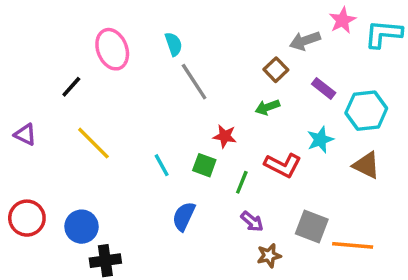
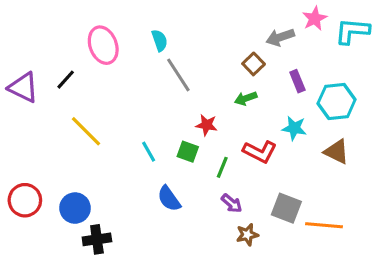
purple rectangle: (324, 88) -> (297, 81), turned 30
purple triangle: (25, 134) -> (23, 87), moved, size x1.5
cyan star: (320, 140) -> (294, 128), turned 30
blue semicircle: (184, 216) -> (169, 199), turned -60

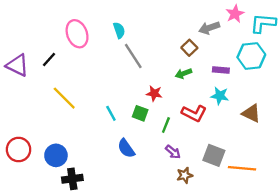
purple rectangle: (297, 81) -> (221, 70), moved, turned -63
cyan hexagon: (337, 102) -> (251, 56), moved

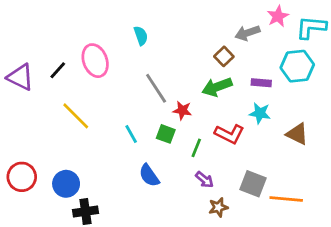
pink ellipse: (77, 34) -> (95, 61), moved
gray line: (133, 56) -> (156, 88), moved
green arrow: (183, 74) -> (217, 87), size x1.5

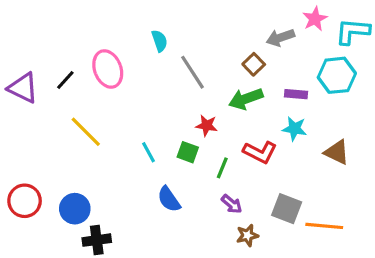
gray line: (156, 88) -> (192, 72), moved

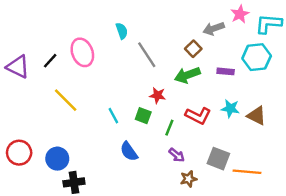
cyan star: (294, 129) -> (230, 108), moved

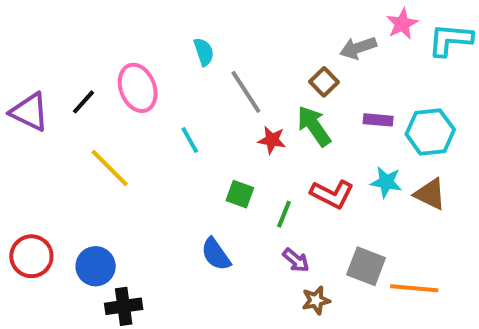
cyan hexagon: (257, 57) -> (430, 132), moved
green arrow: (187, 75) -> (314, 126), turned 75
red star: (158, 95) -> (272, 140), moved
cyan line: (113, 116) -> (190, 140), moved

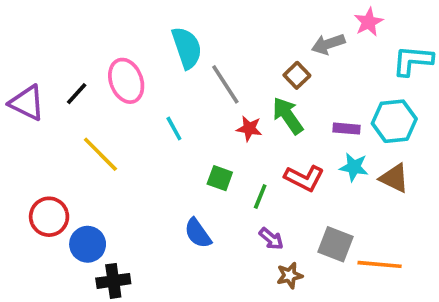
cyan L-shape: (450, 40) -> (413, 61), moved
cyan semicircle: (204, 52) -> (187, 48), size x1.6
purple rectangle: (378, 120) -> (347, 129), moved
red circle: (31, 256) -> (49, 217), moved

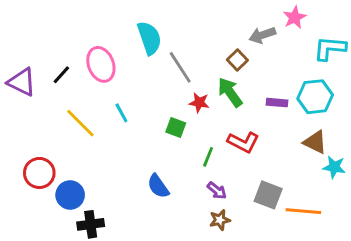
cyan line: (174, 129) -> (121, 113), moved
cyan star: (354, 167) -> (334, 167), moved
green square: (220, 178) -> (176, 127), moved
brown star: (290, 275) -> (220, 220), moved

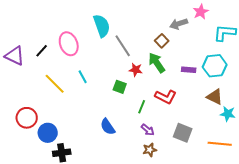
orange line: (303, 211) -> (220, 144), moved

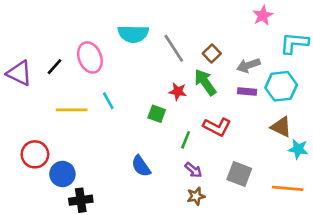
gray arrow: (179, 24) -> (248, 65), moved
cyan semicircle: (102, 26) -> (133, 34), turned 110
gray line: (123, 46) -> (174, 48), moved
yellow line: (55, 84) -> (72, 110), turned -45

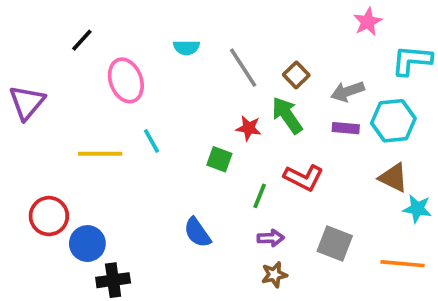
cyan semicircle: (133, 34) -> (186, 47), size x0.6
black line: (55, 67) -> (82, 40), moved
purple triangle: (19, 73) -> (27, 102), turned 44
purple arrow: (193, 170) -> (271, 238), turned -42

